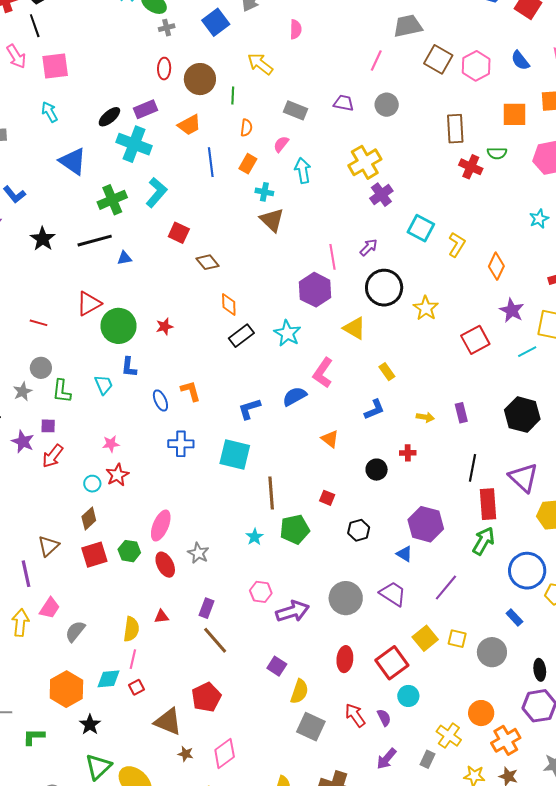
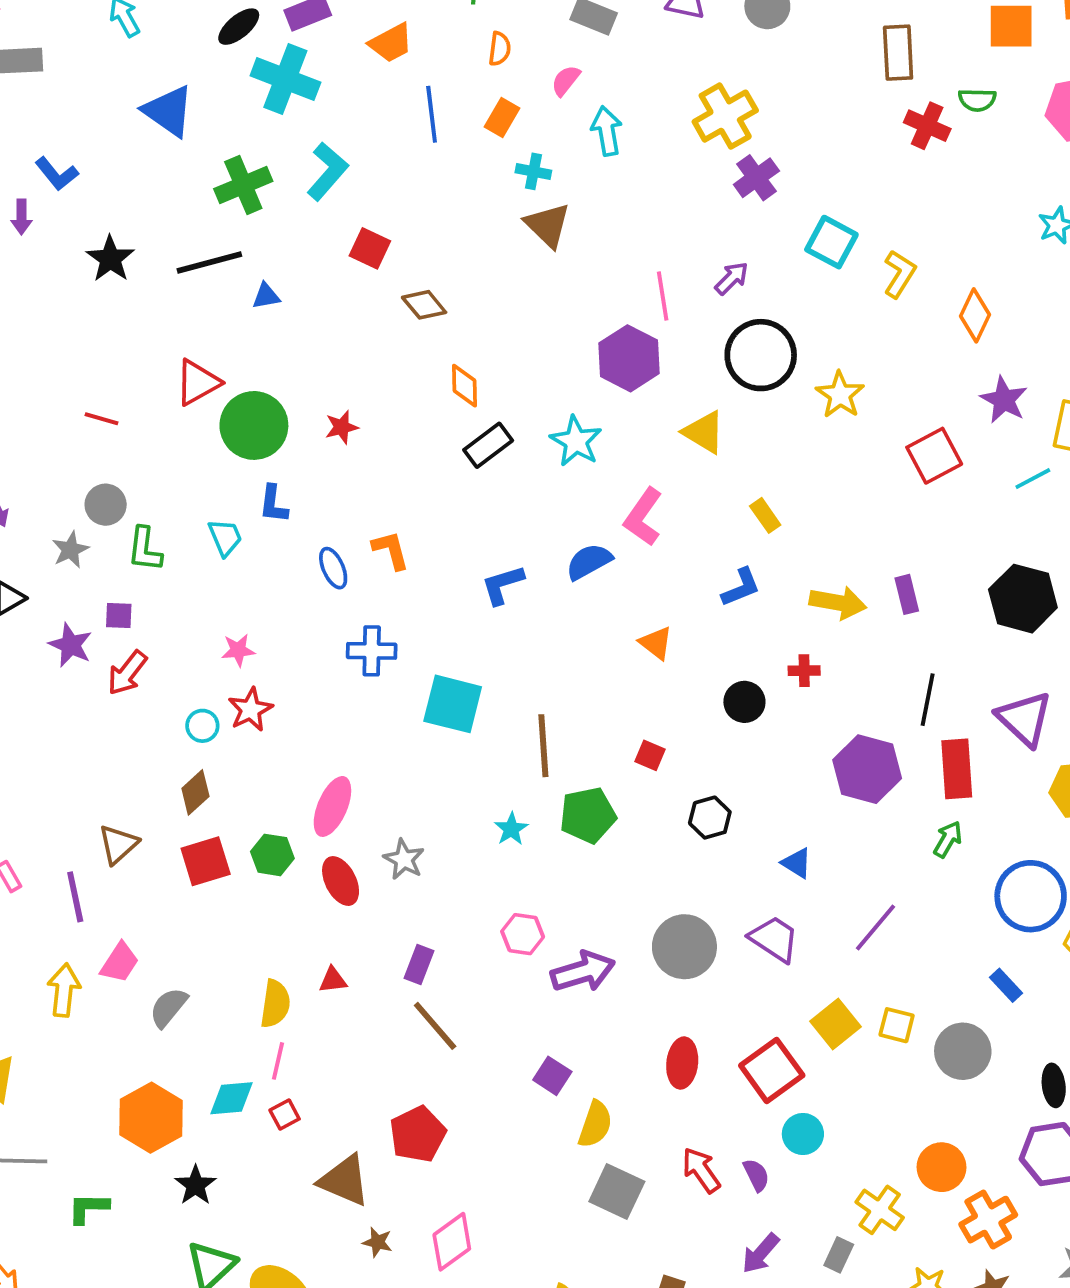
yellow arrow: (425, 417) -> (838, 603), size x1.6
cyan square: (235, 455) -> (453, 704), moved
purple hexagon: (426, 524) -> (867, 769), moved
green arrow: (484, 541) -> (948, 839), size x0.7

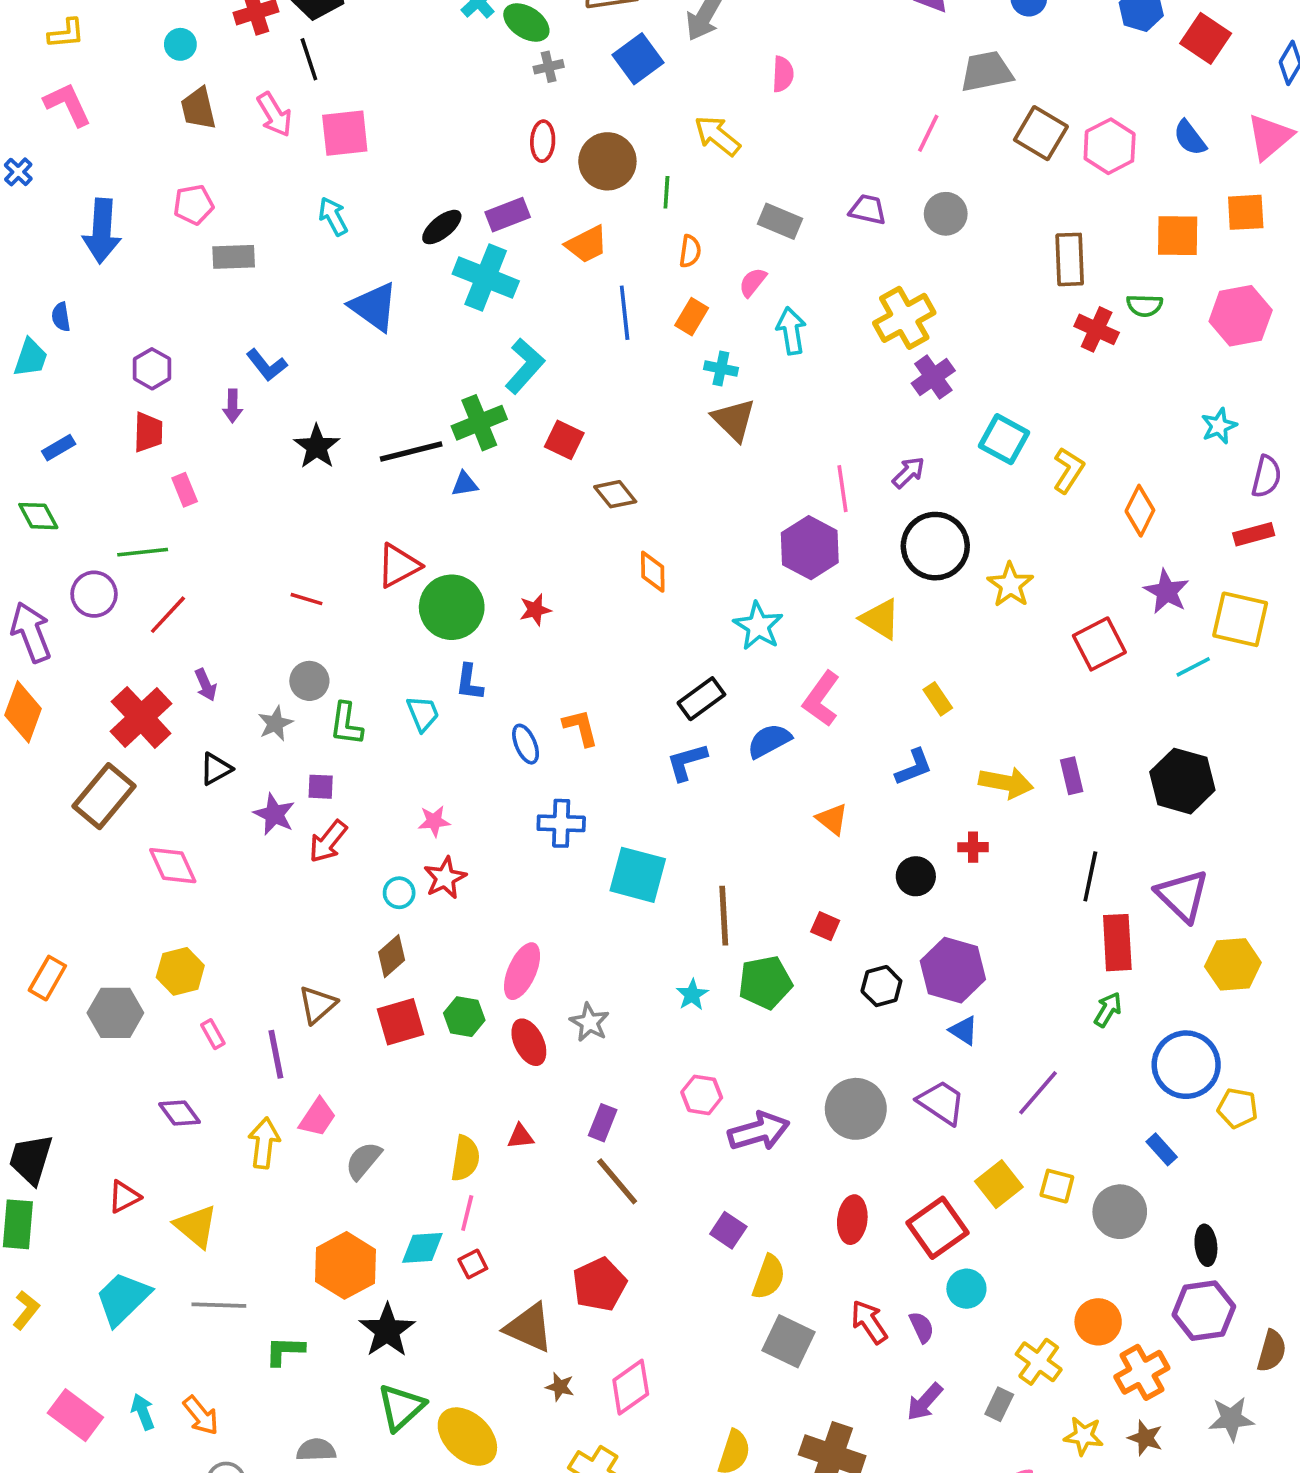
green cross: (243, 185) -> (479, 423), moved
black rectangle: (488, 445) -> (701, 699), moved
purple hexagon: (867, 769) -> (953, 970), moved
black star: (195, 1185) -> (387, 1330), size x1.4

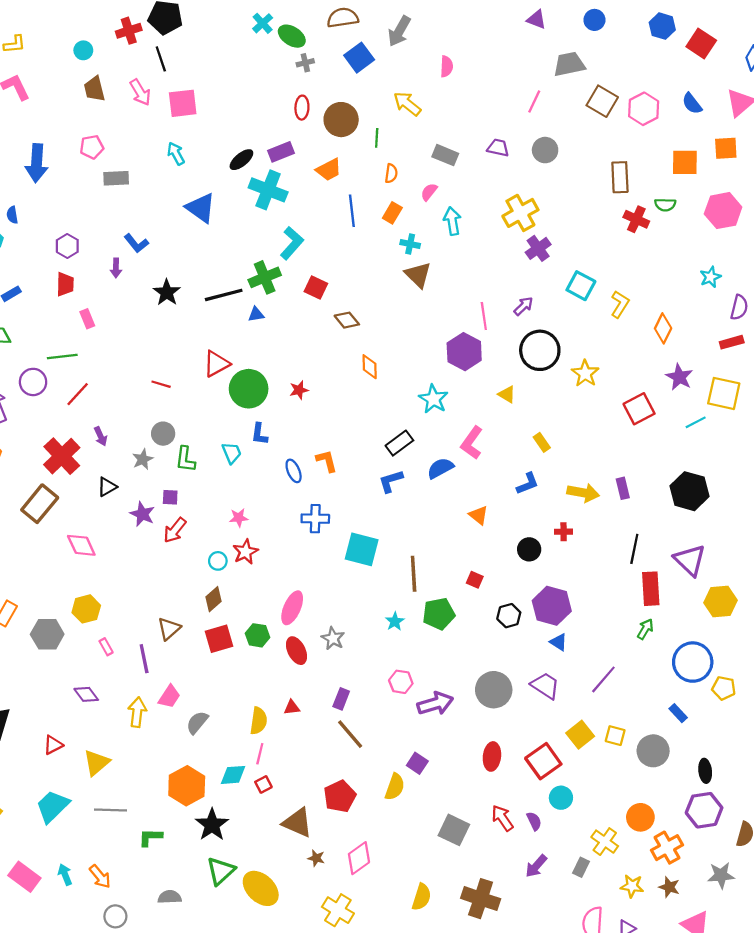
yellow triangle: (880, 619) -> (507, 394), size x0.7
yellow triangle: (196, 1226) -> (96, 763), turned 40
yellow semicircle: (769, 1277) -> (395, 787), moved

